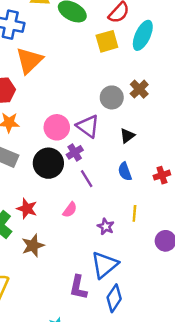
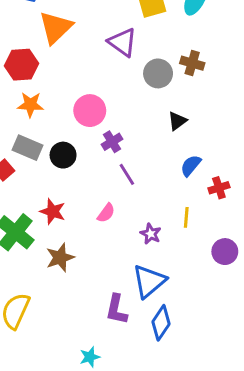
brown cross: (139, 89) -> (192, 63), turned -30
purple triangle: (88, 126) -> (122, 42), moved
black circle: (48, 163) -> (63, 155), moved, size x0.7
blue semicircle: (125, 172) -> (191, 165), moved, turned 60
red cross: (162, 175) -> (219, 188), moved

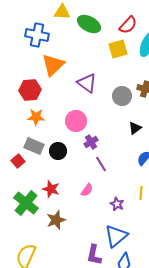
purple triangle: (122, 42) -> (87, 83), moved

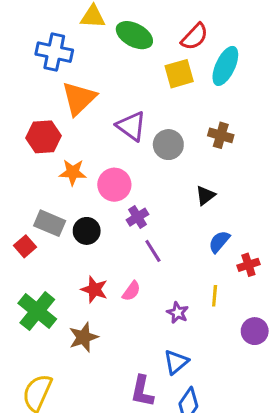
gray circle: (122, 96) -> (168, 145), moved
orange star: (36, 117) -> (73, 172), moved
red star: (51, 189) -> (94, 289), moved
blue triangle: (116, 236) -> (176, 362), size x0.7

